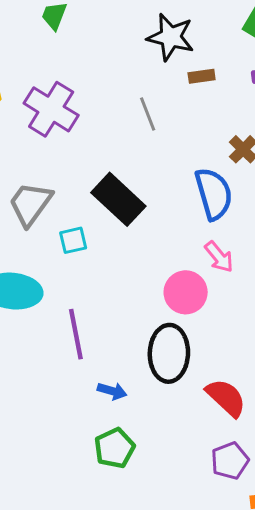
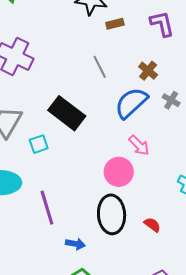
gray line: (148, 114) -> (100, 67), moved
blue semicircle: (214, 194) -> (131, 103), turned -111
red semicircle: (226, 398) -> (152, 225), moved, size x0.6

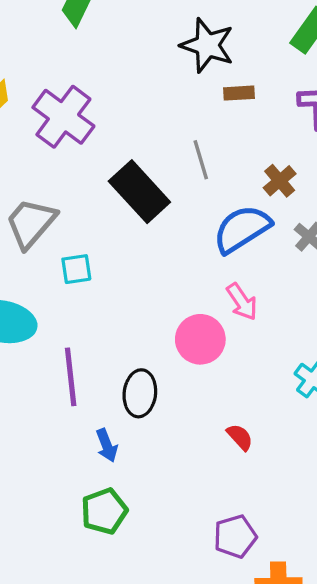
black rectangle: (67, 113) -> (139, 192), moved
black ellipse: (112, 214) -> (140, 393), moved, size x0.7
blue arrow: (75, 244) -> (107, 445), turned 48

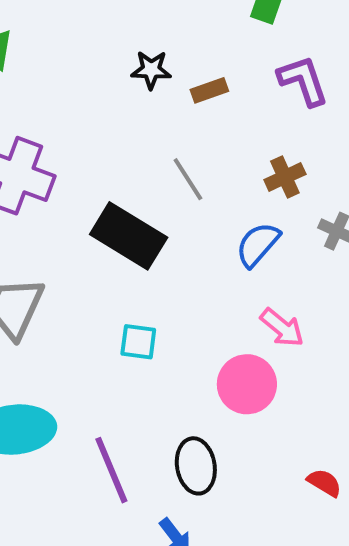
black star: (207, 45) -> (151, 70), moved, size x0.6
brown cross: (280, 181) -> (285, 177), turned 32
blue semicircle: (242, 229) -> (258, 244), size x0.7
cyan square: (76, 269) -> (138, 342), moved, turned 32

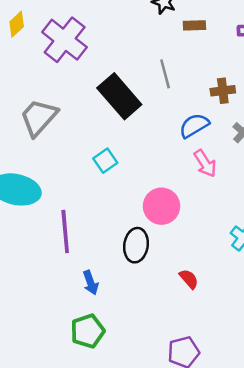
pink arrow: (282, 328) -> (205, 163), moved
cyan square: (138, 342) -> (105, 161), turned 30
black ellipse: (196, 466) -> (136, 245), moved

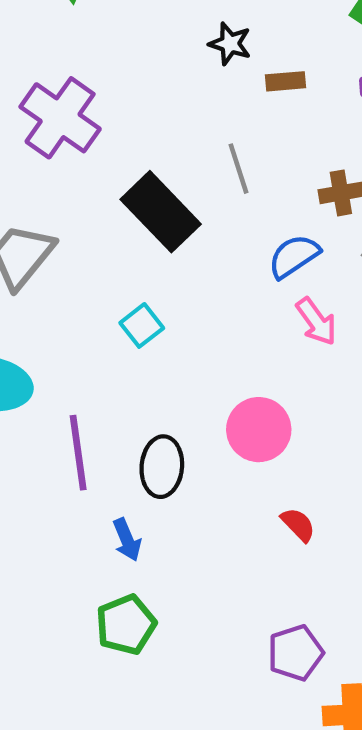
pink circle: (162, 206) -> (259, 430), moved
black ellipse: (136, 245) -> (162, 467), moved

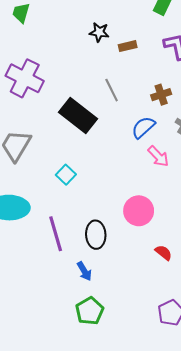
cyan square: (142, 325) -> (66, 175), moved

